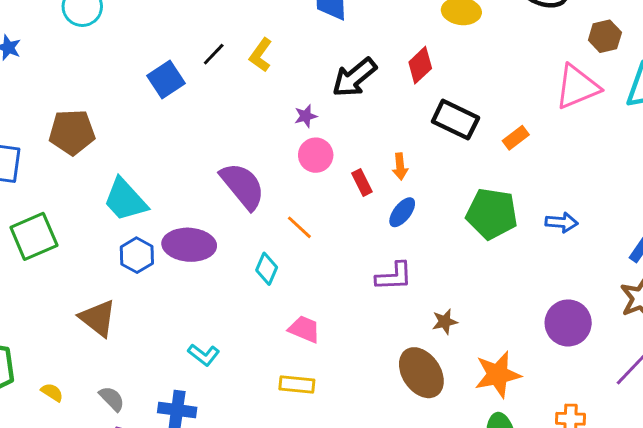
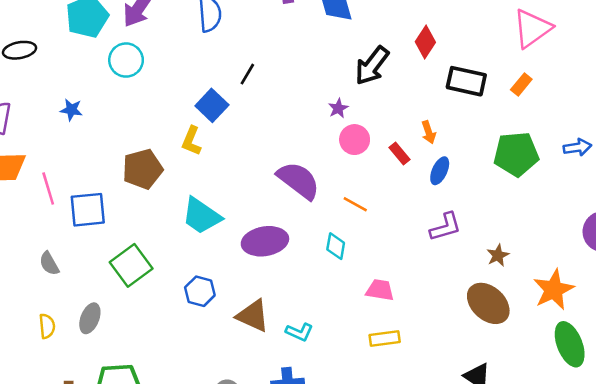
yellow L-shape: (261, 55) -> (191, 141), moved
pink triangle: (577, 87) -> (532, 28), moved
blue hexagon: (137, 255) -> (200, 291), moved
brown triangle: (98, 318) -> (253, 316), moved

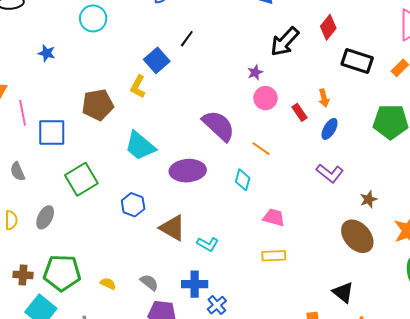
purple L-shape: (446, 227) -> (330, 173), turned 48

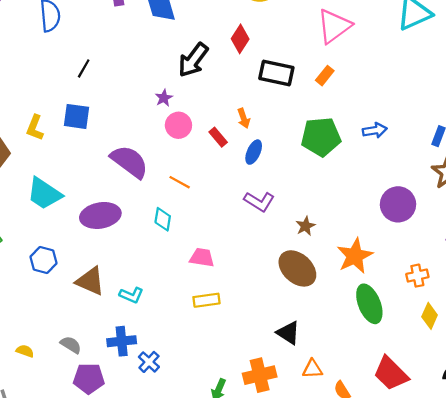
blue square: (157, 60) -> (77, 116), moved, turned -35

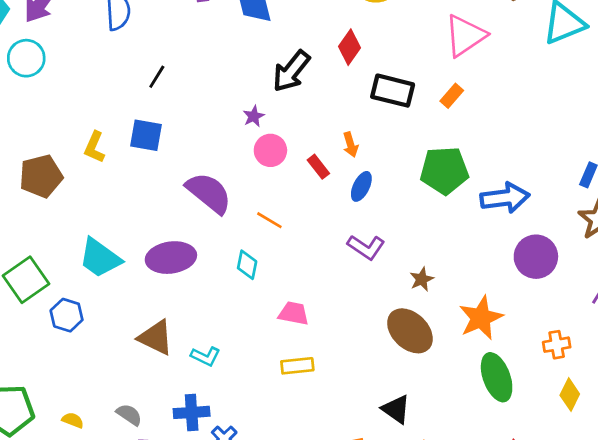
blue arrow: (375, 130) -> (505, 198), moved, size x1.6
cyan trapezoid: (44, 194) -> (100, 258), moved
blue hexagon: (44, 260) -> (67, 315), moved

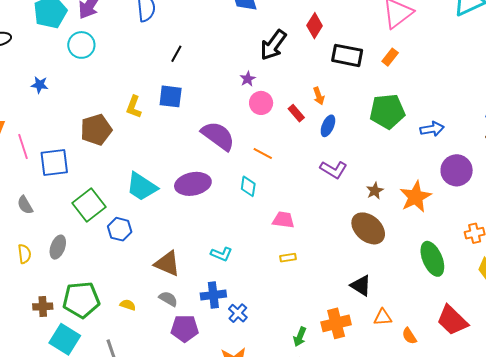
blue arrow: (505, 198) -> (432, 129), size x0.7
orange star: (481, 318) -> (415, 197), moved
brown triangle: (156, 337) -> (167, 263), moved
yellow rectangle: (297, 366) -> (288, 258), size x0.7

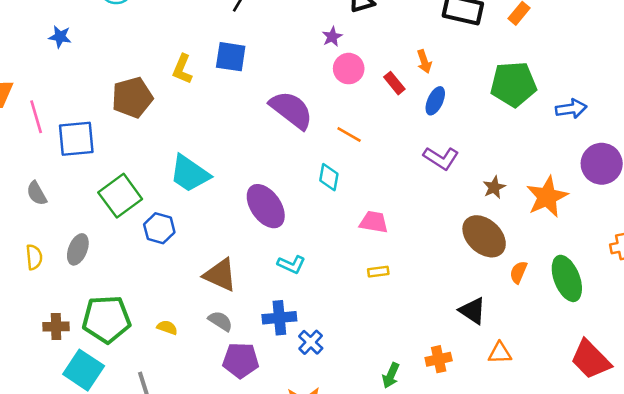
purple ellipse: (193, 184) -> (266, 206), moved, turned 64
orange cross: (336, 323) -> (439, 359), size x0.7
orange semicircle: (409, 336) -> (518, 272), moved, turned 54

